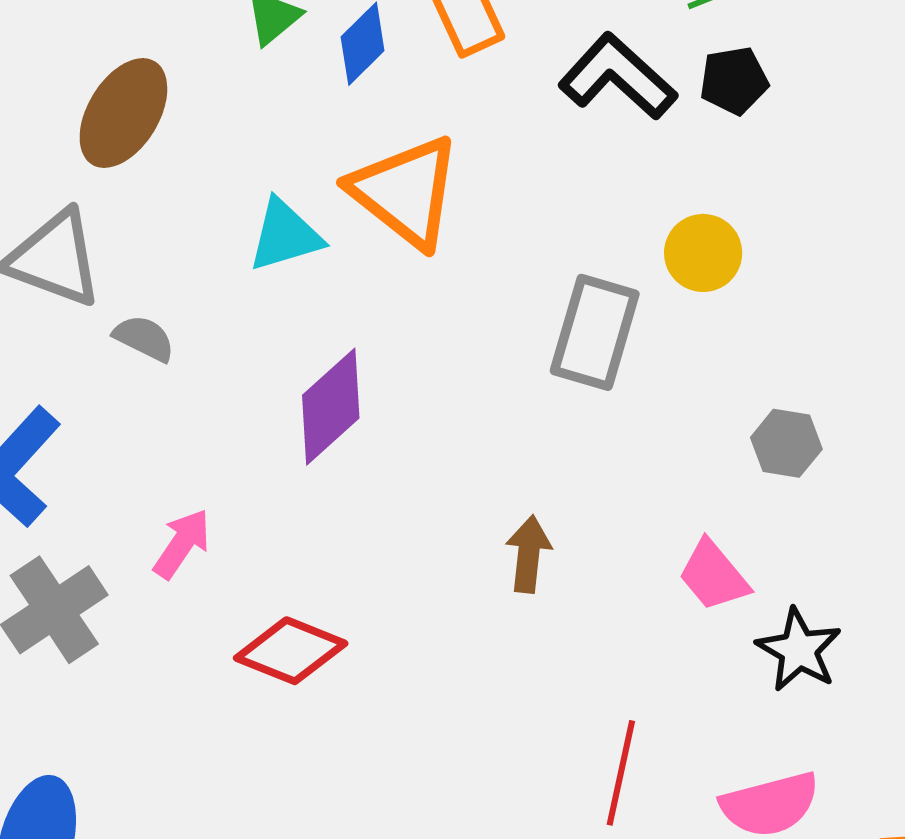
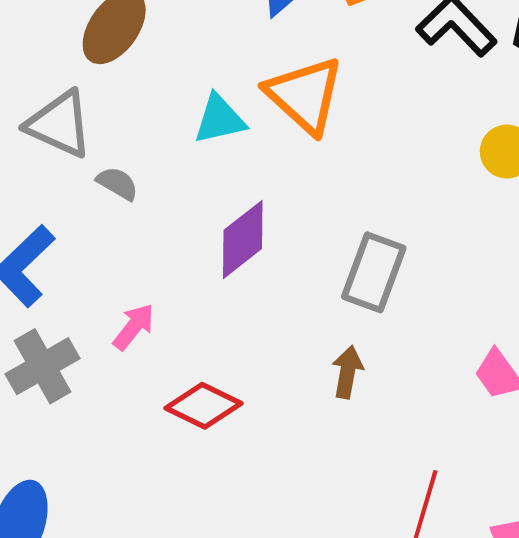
gray rectangle: (595, 332) -> (374, 272), moved
brown arrow: (529, 554) -> (347, 372), moved

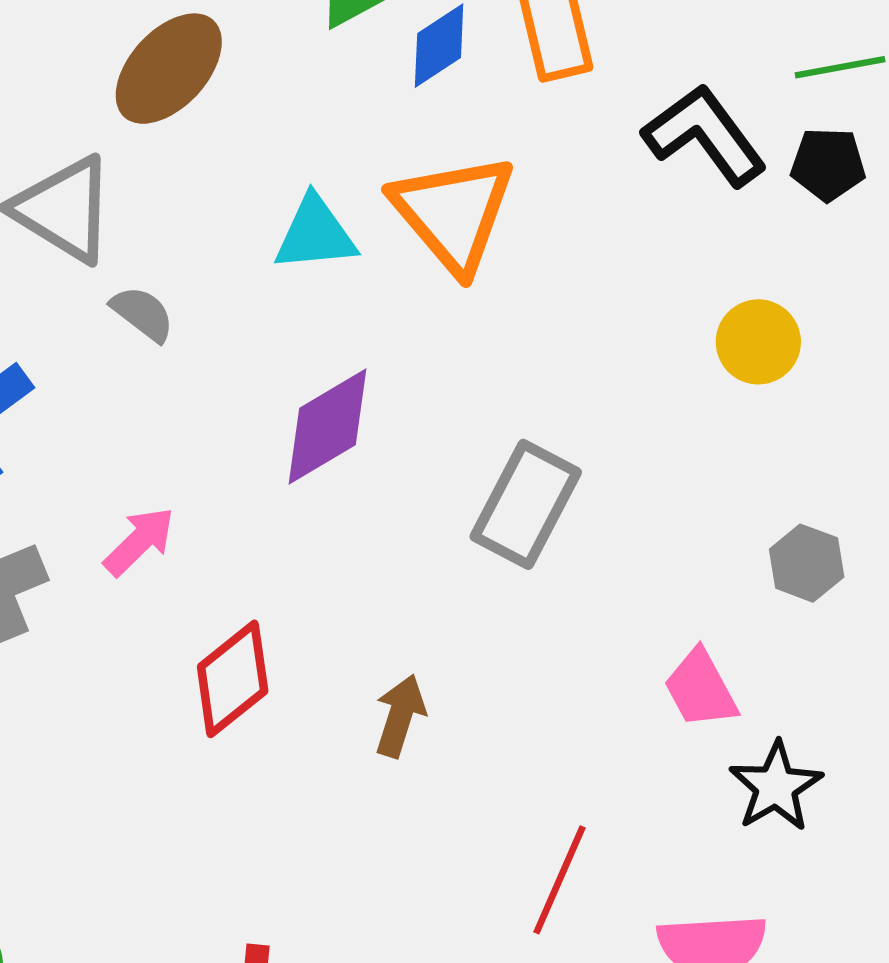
brown arrow: (347, 372) -> (400, 716), moved
red diamond: (203, 406) -> (233, 679), turned -72

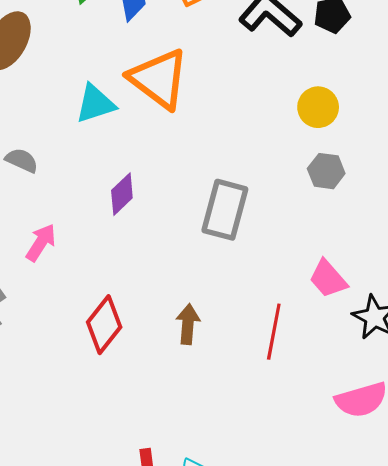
purple diamond: (327, 427) -> (122, 194), size x0.7
pink arrow: (139, 541) -> (41, 243), moved
gray hexagon: (807, 563) -> (326, 171), moved
red line: (559, 880) -> (274, 332), moved

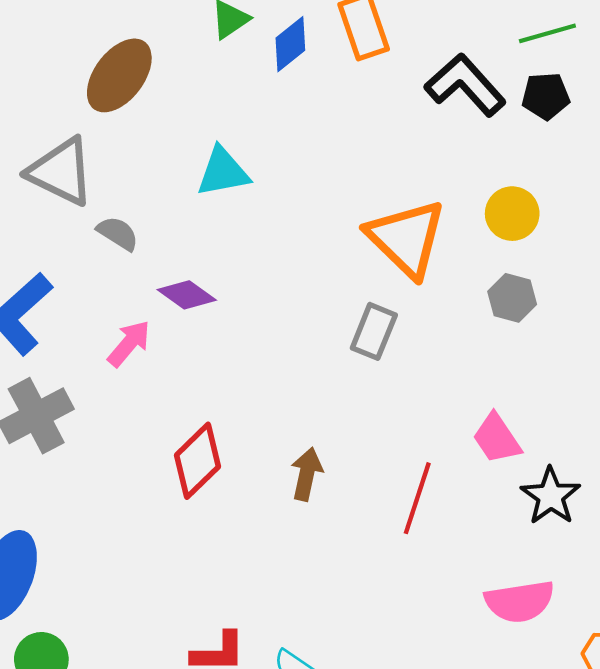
orange triangle: (159, 79) -> (406, 238), moved
purple diamond: (122, 194) -> (187, 295), moved, turned 72
gray rectangle: (225, 210) -> (374, 331), size x0.7

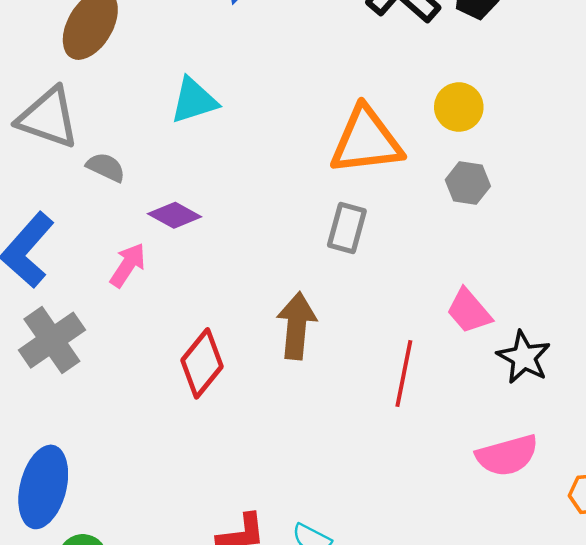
orange triangle: (406, 238) -> (366, 141), turned -44
brown arrow: (307, 474) -> (297, 326), moved, size x1.4

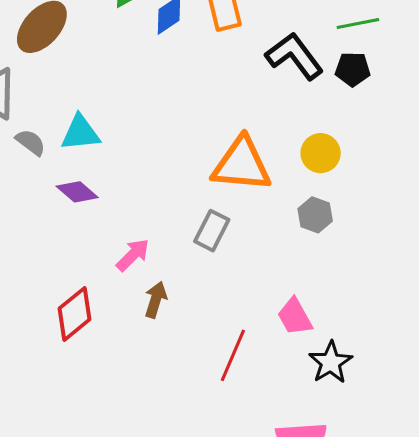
cyan triangle: (194, 100) -> (80, 133), moved
pink arrow: (128, 265) -> (133, 255), moved
brown arrow: (297, 326) -> (156, 300), size x0.7

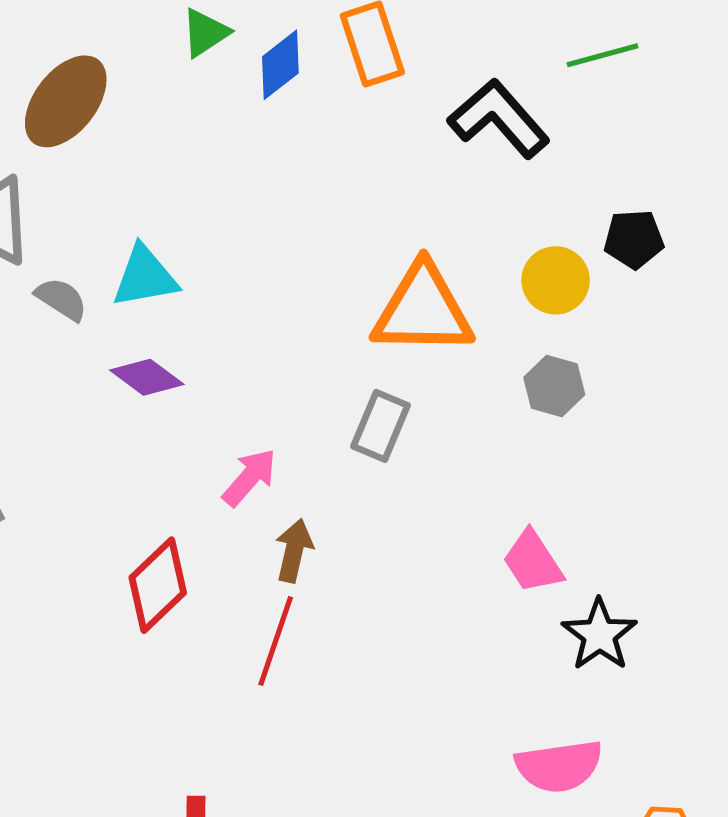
black pentagon: (353, 69) -> (634, 239), moved
red line: (233, 355) -> (276, 641), moved

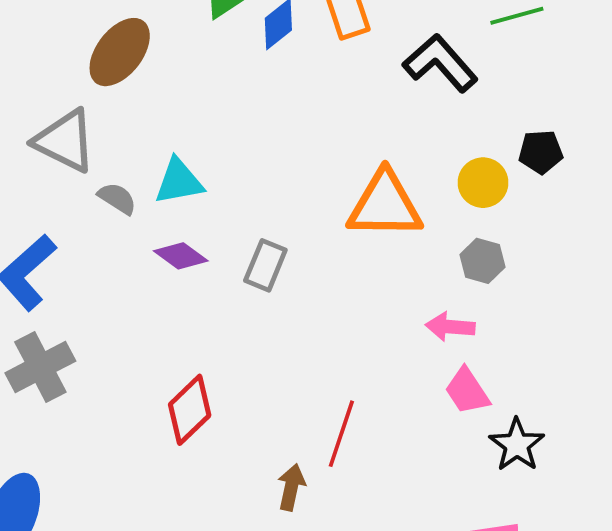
gray rectangle: (381, 426) -> (265, 265), moved
pink arrow: (249, 477) -> (450, 327), moved, turned -126
brown arrow: (294, 551) -> (291, 487), moved
red line: (276, 641) -> (341, 434), moved

